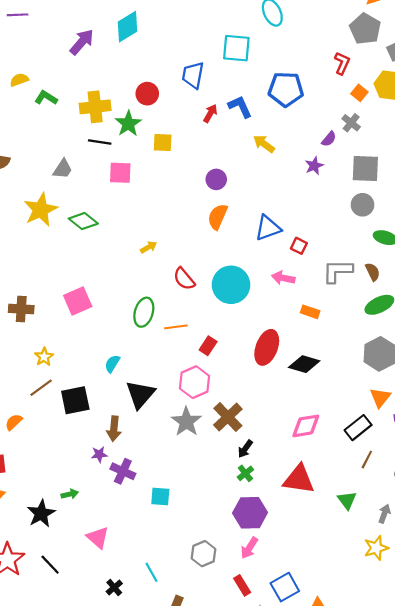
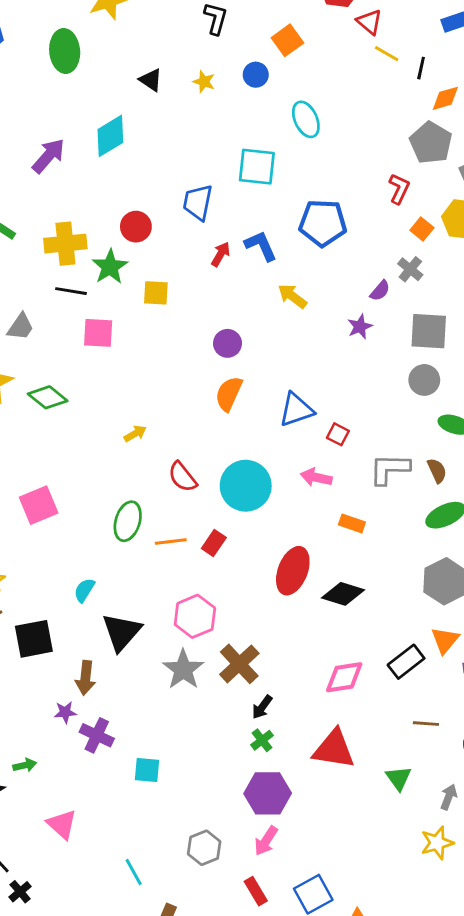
red rectangle: (208, 346) -> (214, 543), moved
black rectangle: (358, 428) -> (406, 662), moved
brown line: (367, 460) -> (426, 724), turned 66
black cross: (114, 588) -> (20, 892), moved

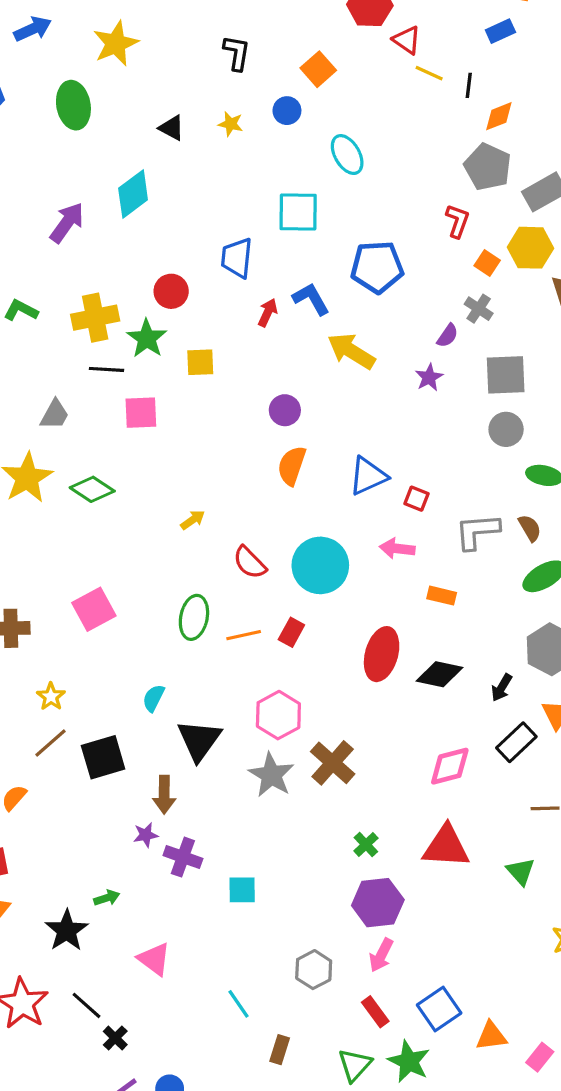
yellow arrow: (292, 296) -> (351, 351), size x1.4
black arrow: (262, 707) -> (502, 688), moved

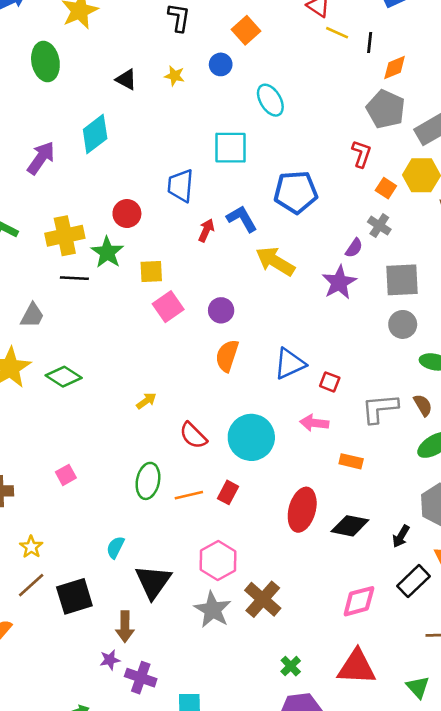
purple star: (429, 377) -> (339, 282), size x1.5
pink square: (141, 413) -> (168, 307), moved, turned -32
pink square: (94, 609) -> (66, 475), size x0.6

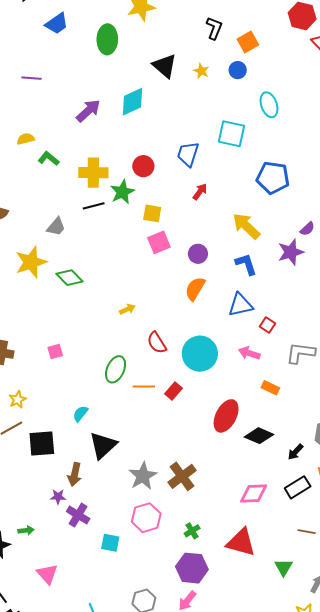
orange square: (246, 30) -> (248, 42), moved
black triangle: (126, 79) -> (165, 66), size x1.5
blue L-shape: (242, 219) -> (246, 264), moved
black line: (74, 278) -> (94, 206), turned -30
pink hexagon: (218, 560) -> (146, 518), moved

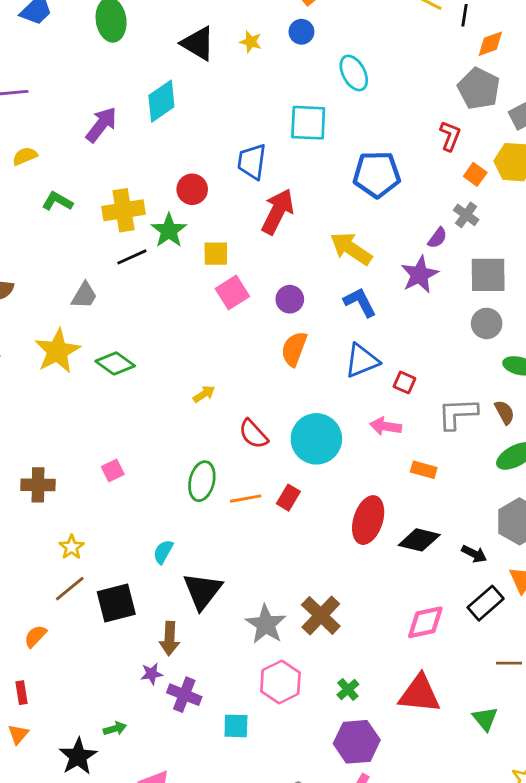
yellow semicircle: (26, 139) -> (25, 156), moved
red arrow: (200, 192) -> (278, 211), size x1.8
black arrow: (295, 452) -> (474, 554), turned -96

